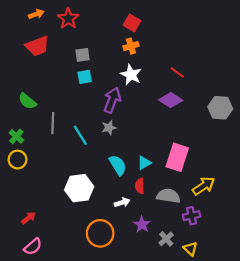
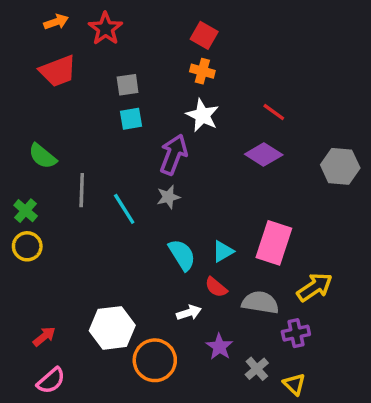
orange cross: (131, 46) -> (202, 71), turned 32
red semicircle: (140, 186) -> (216, 287), turned -48
white hexagon: (79, 188) -> (112, 328), moved

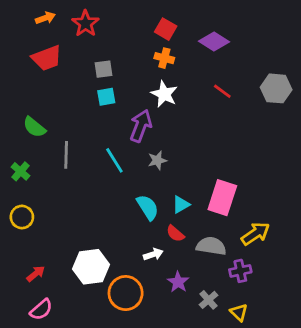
purple diamond: (264, 154) -> (214, 41), moved
gray hexagon: (340, 166) -> (276, 88), moved
gray star: (168, 197) -> (157, 160), moved
cyan line: (124, 209) -> (114, 160), moved
yellow circle: (27, 246) -> (22, 217), moved

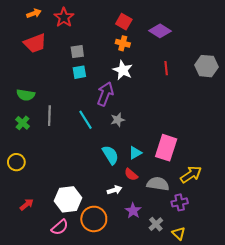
red line: (222, 91) -> (166, 68), turned 48
green semicircle: (34, 127) -> (26, 95), turned -30
green cross: (21, 171) -> (23, 123), moved
pink semicircle: (41, 310) -> (60, 227), moved

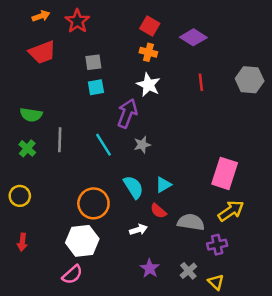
pink rectangle: (166, 148) -> (225, 173), moved
red arrow: (27, 204) -> (22, 242), moved, turned 136
purple star: (133, 211) -> (150, 268), moved
orange circle: (94, 219) -> (93, 203), moved

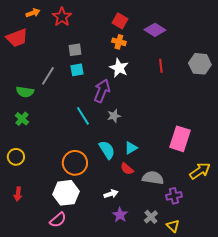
red trapezoid: (42, 52) -> (17, 38), moved
gray line: (60, 140) -> (48, 76), moved, turned 30
yellow arrow: (231, 211) -> (200, 171), moved
white arrow: (138, 230) -> (111, 194), moved

